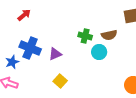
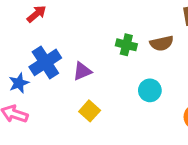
blue cross: (30, 48) -> (45, 62), turned 35
cyan circle: (99, 52) -> (150, 90), moved

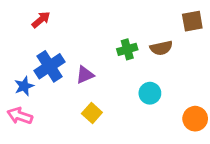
green cross: (126, 45) -> (127, 49), turned -30

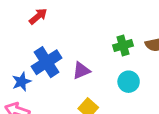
cyan circle: (150, 93) -> (129, 82), moved

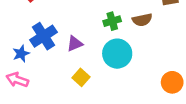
cyan circle: (129, 82) -> (117, 54), size x1.5

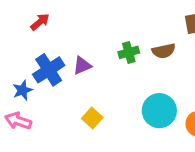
purple triangle: (75, 44) -> (82, 66), moved
cyan circle: (117, 54) -> (159, 111), moved

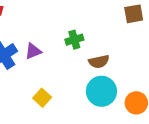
brown semicircle: (164, 51) -> (99, 62), moved

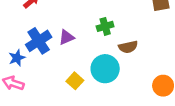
cyan circle: (101, 91) -> (105, 69), moved

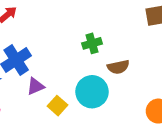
purple triangle: (66, 37) -> (35, 86), moved

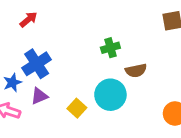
purple triangle: (35, 86) -> (39, 96), moved

